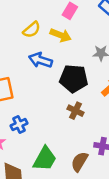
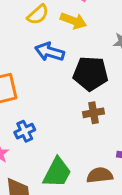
brown cross: (75, 111) -> (94, 113), turned -35
brown semicircle: (80, 162) -> (100, 175), turned 54

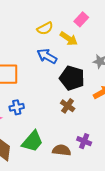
brown cross: (94, 113) -> (68, 106), turned 32

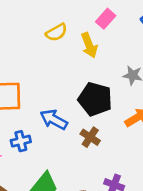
yellow arrow: (69, 39) -> (89, 45), turned 36
blue arrow: (47, 56) -> (54, 120), moved

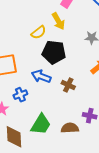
yellow semicircle: (56, 32) -> (39, 32), moved
black pentagon: (95, 99) -> (54, 52), moved

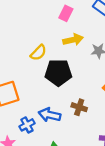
yellow arrow: (58, 21) -> (73, 40), moved, turned -66
blue arrow: (41, 76) -> (50, 115), moved

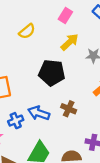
yellow arrow: (73, 40) -> (70, 42), turned -36
yellow semicircle: (38, 53) -> (27, 31), moved

